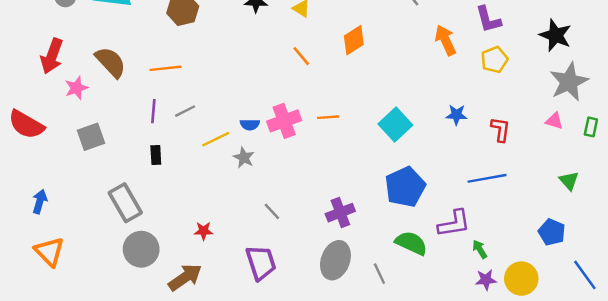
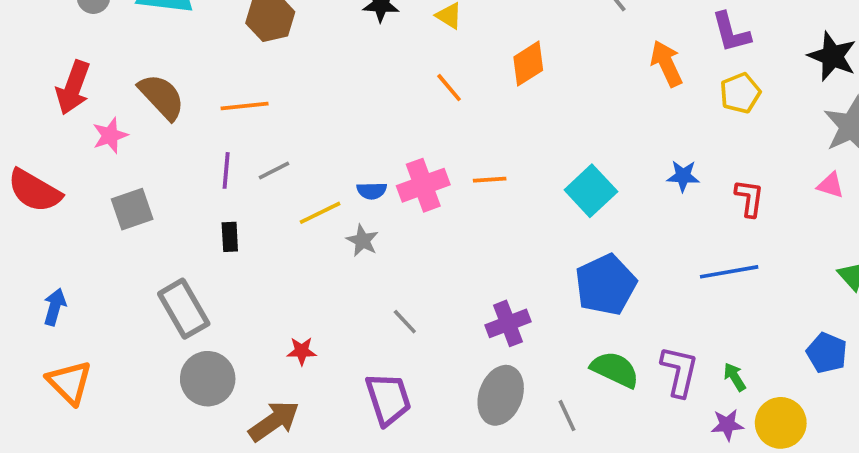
purple L-shape: (454, 224) -> (679, 371), moved, turned -68
green arrow: (480, 249) -> (735, 377), moved

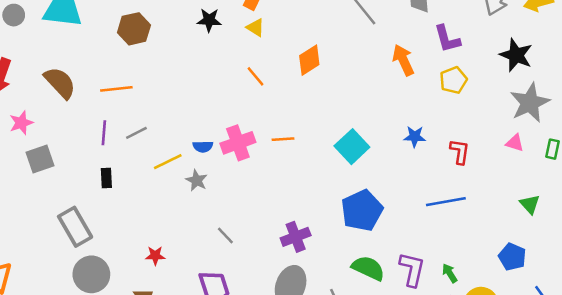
pink star: (110, 135) -> (21, 123), moved

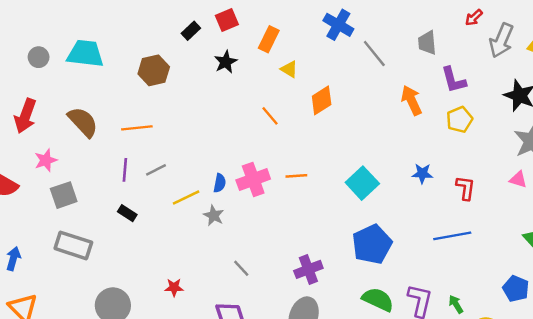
black star: (209, 20) -> (226, 62), turned -30
yellow triangle: (255, 28) -> (289, 69), moved
blue semicircle: (203, 147) -> (220, 183), turned -78
black rectangle: (106, 178) -> (127, 213), turned -54
gray rectangle: (75, 227) -> (73, 245), moved, turned -42

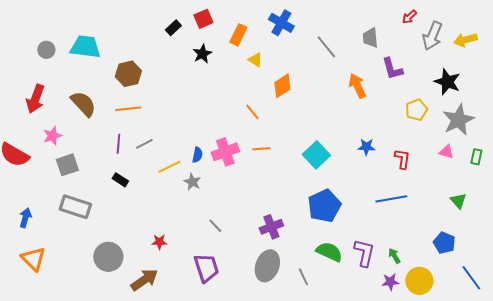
blue cross: (338, 25) -> (281, 23), moved
brown hexagon: (154, 70) -> (128, 74), moved
orange line: (270, 116) -> (252, 112), moved
yellow pentagon: (459, 120) -> (416, 110), moved

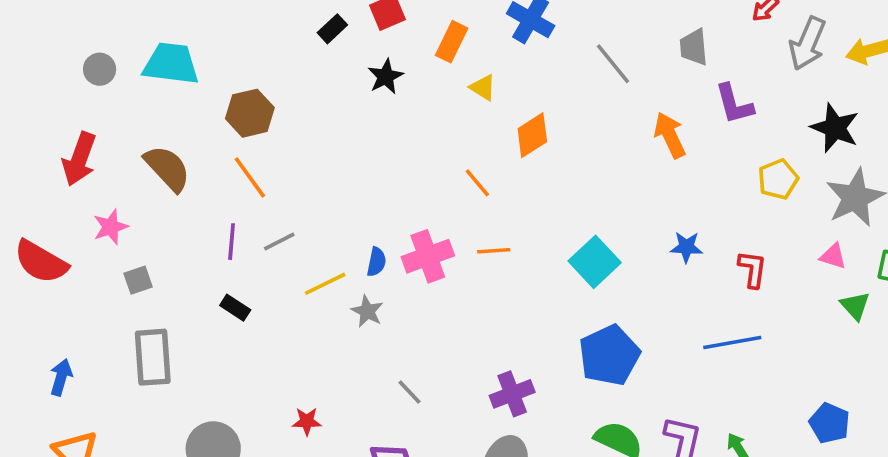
orange line: (128, 109) -> (250, 177), turned 60
gray square: (67, 165) -> (138, 280), size x0.7
green triangle: (458, 201) -> (855, 306), moved
gray rectangle: (75, 207) -> (153, 357), turned 68

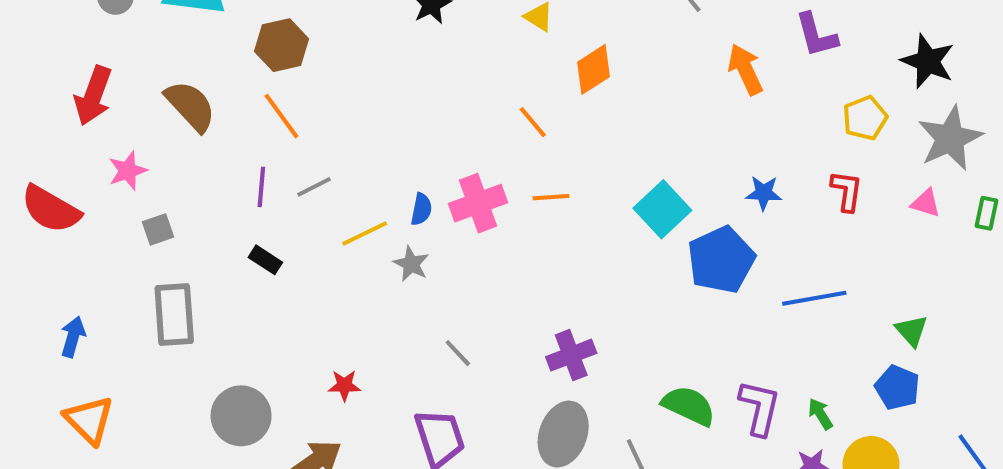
red L-shape: (752, 269) -> (847, 191), moved
green triangle: (855, 306) -> (912, 331), moved
blue pentagon: (609, 355) -> (721, 260), moved
blue pentagon: (829, 423) -> (897, 387), moved

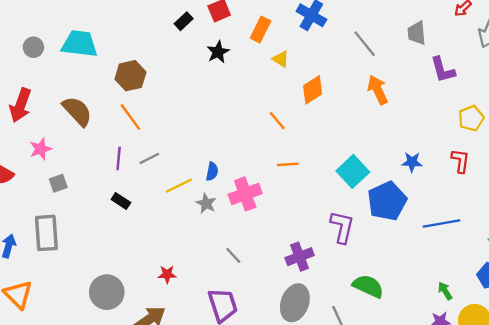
orange arrow: (745, 69) -> (378, 90), moved
pink cross: (478, 203) -> (245, 194), moved
gray rectangle: (174, 315) -> (46, 233), moved
purple L-shape: (760, 408) -> (342, 227), moved

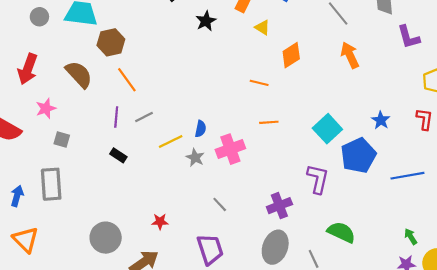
brown hexagon: (130, 76) -> (111, 42), moved
orange line: (277, 121) -> (259, 83), turned -36
blue star: (412, 162) -> (381, 120), turned 30
gray square: (58, 183) -> (62, 139), turned 35

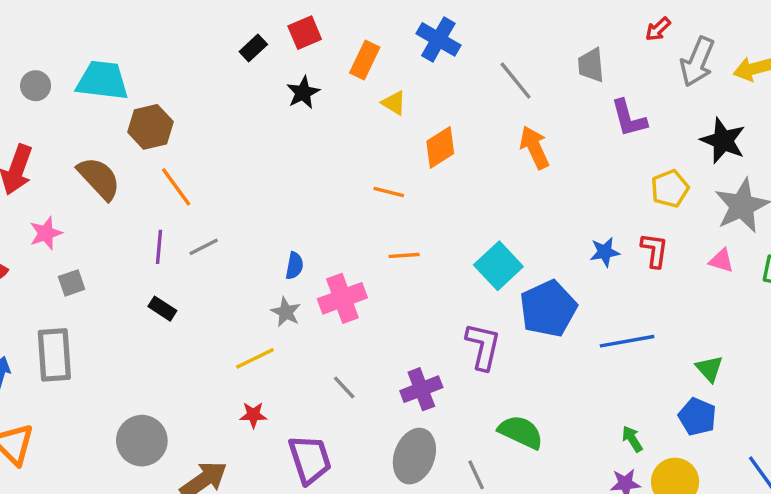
blue star: (381, 120) -> (605, 252), moved, turned 30
gray square: (62, 139) -> (72, 283), turned -35
yellow line: (171, 142) -> (255, 358), moved
gray line: (220, 204) -> (344, 387), moved
red star: (160, 222) -> (253, 415), moved

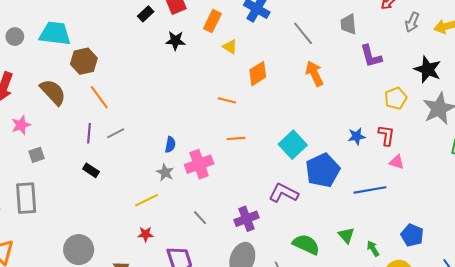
gray arrow: (697, 62) -> (412, 22), size x0.7
black star: (303, 93) -> (175, 41), turned 30
pink triangle: (721, 261) -> (397, 162), moved
purple L-shape: (483, 346) -> (283, 193), turned -76
green triangle: (709, 369) -> (346, 235), moved

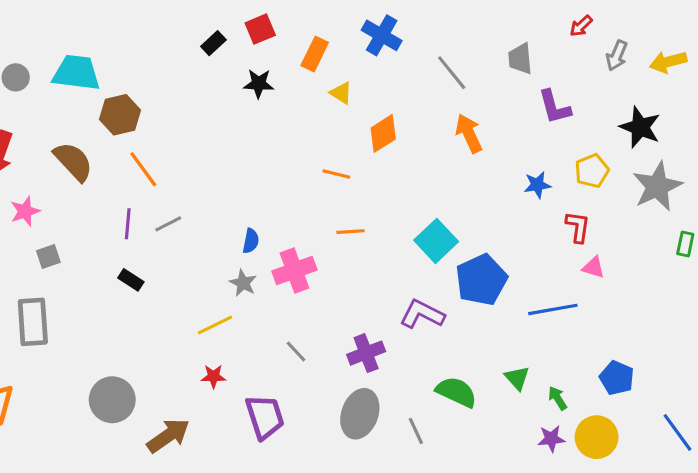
blue star: (357, 136) -> (537, 185), moved

